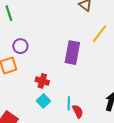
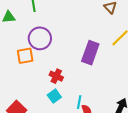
purple circle: (20, 46) -> (40, 38), size x1.5

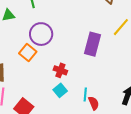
orange square: (25, 56) -> (28, 53), turned -36

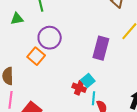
red cross: (60, 70) -> (79, 88), moved
cyan square: (60, 90) -> (88, 80), moved

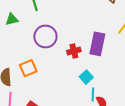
orange square: (36, 56) -> (28, 68), moved, turned 30
red cross: (79, 88) -> (74, 51), moved, turned -32

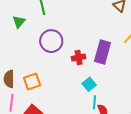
green triangle: (12, 19) -> (19, 22), turned -40
orange square: (28, 68) -> (32, 81), moved

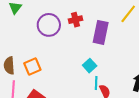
red cross: (79, 57) -> (75, 20), moved

